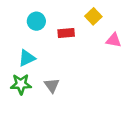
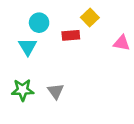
yellow square: (93, 16) -> (90, 18), moved
cyan triangle: (27, 58) -> (28, 47), moved, turned -36

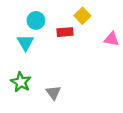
green star: (23, 90) -> (21, 82), turned 30
gray triangle: (56, 91) -> (53, 93), moved

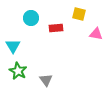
yellow square: (82, 16) -> (79, 14), moved, turned -32
cyan triangle: (25, 43) -> (13, 46), moved

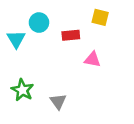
pink triangle: (96, 34) -> (92, 59), moved
cyan triangle: (13, 46) -> (16, 39), moved

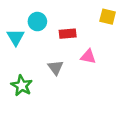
yellow square: (100, 17) -> (108, 17), moved
gray triangle: (58, 101) -> (56, 67), moved

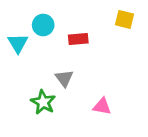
pink triangle: (88, 57) -> (102, 106), moved
green star: (22, 86) -> (43, 102), moved

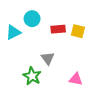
yellow square: (124, 19) -> (78, 31), moved
cyan triangle: (18, 43) -> (13, 32), turned 35

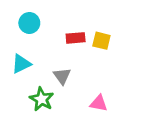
cyan circle: (32, 19) -> (29, 23), moved
cyan triangle: (13, 32) -> (21, 64), moved

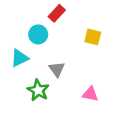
cyan circle: (29, 23) -> (38, 34), moved
red rectangle: (76, 38) -> (57, 13), moved, turned -42

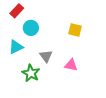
red rectangle: (57, 13) -> (17, 11), moved
pink triangle: (90, 94) -> (71, 65), moved

